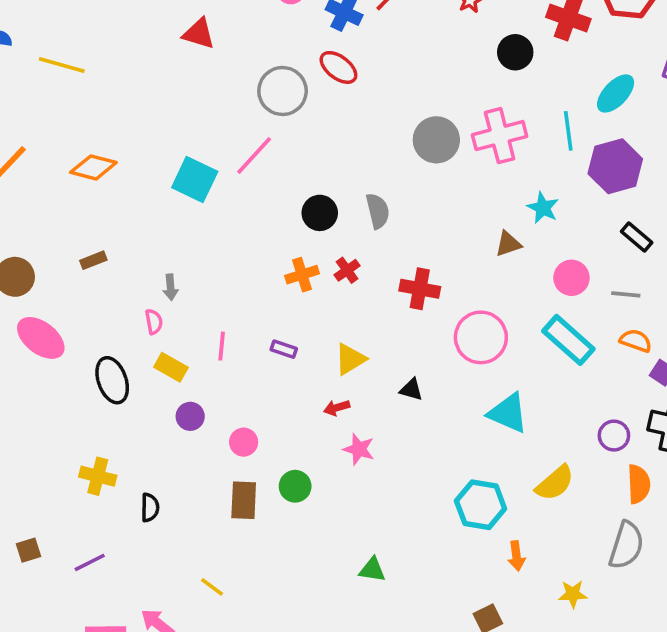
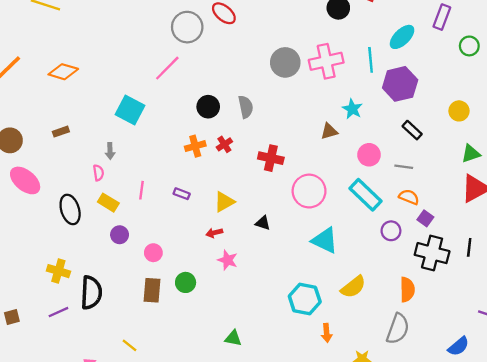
cyan square: (195, 179) -> (130, 110), moved
purple circle: (614, 436) -> (391, 231), moved
black semicircle: (150, 508) -> (91, 293), size x1.8
purple line: (90, 562) -> (58, 312), moved

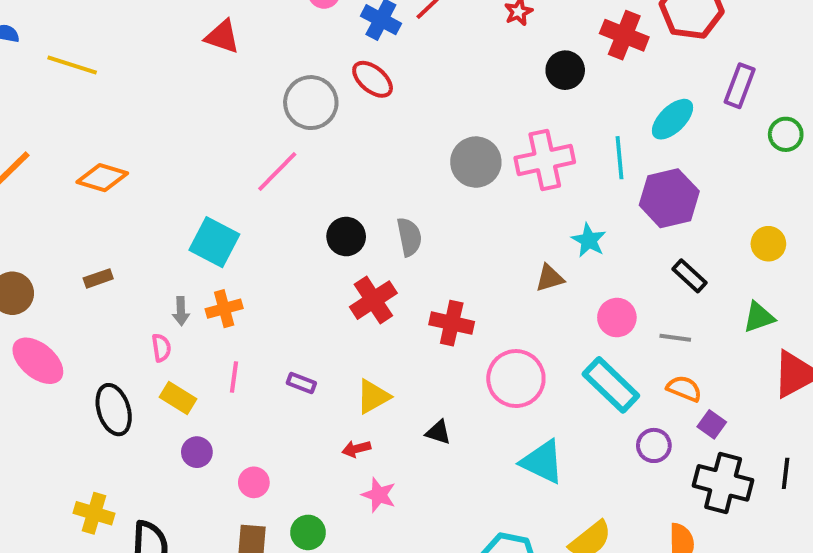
red cross: (224, 144) -> (373, 300), size x1.6
orange cross: (195, 146) -> (224, 309), moved
green triangle: (471, 154) -> (759, 317), moved

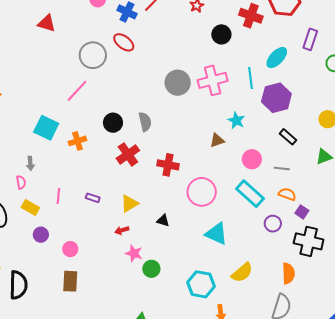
orange cross: (224, 309) -> (77, 141), moved
green circle: (308, 532) -> (151, 269), moved

